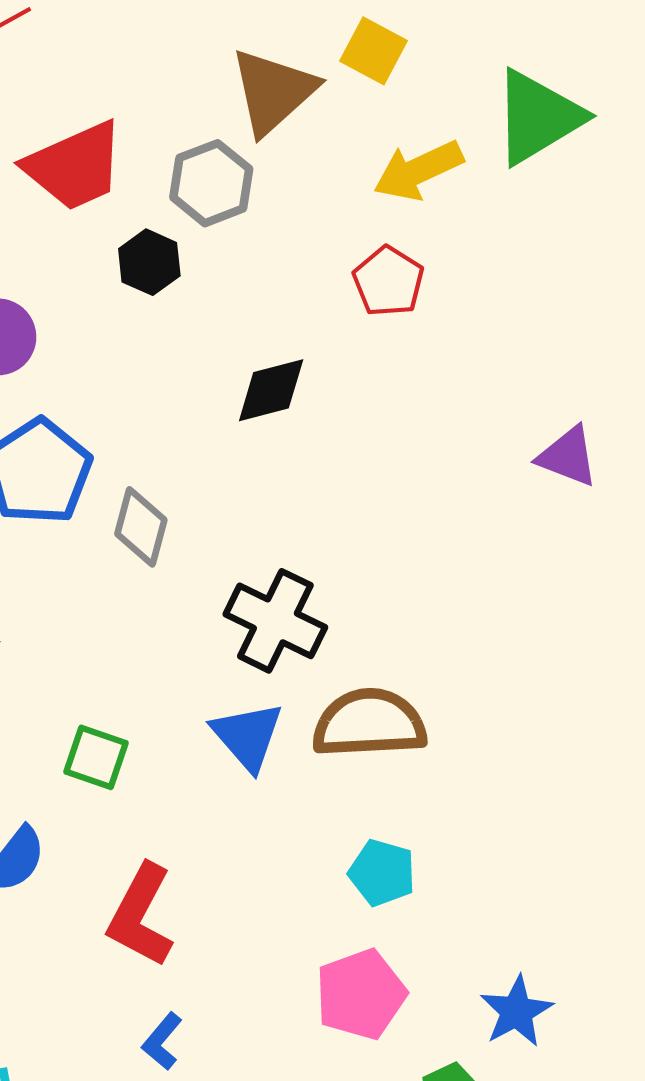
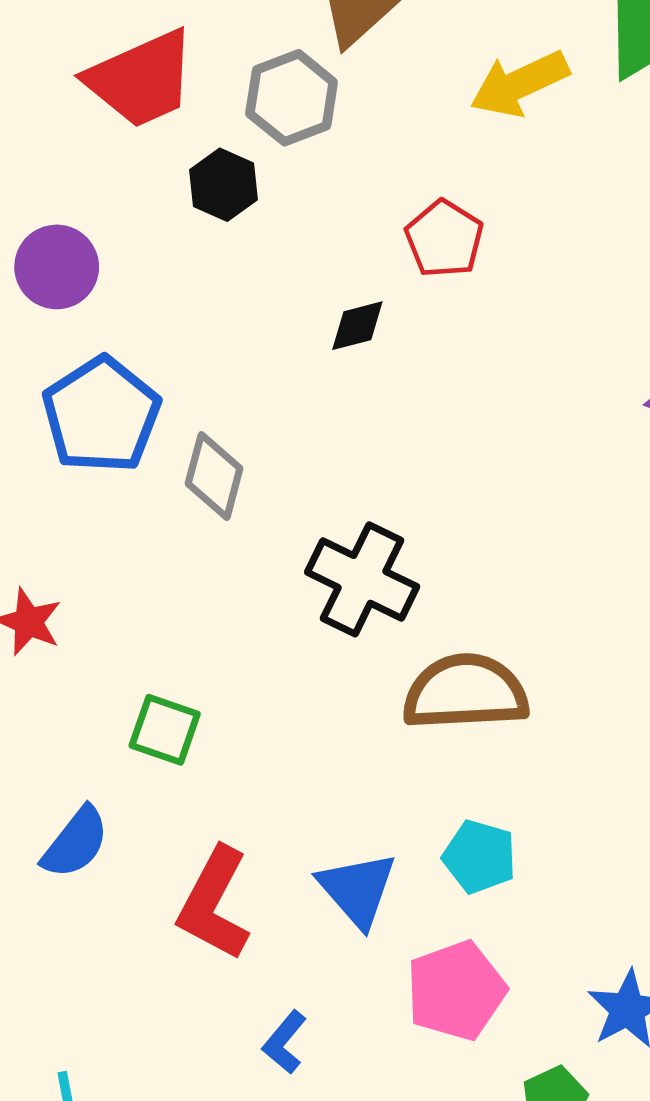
red pentagon: (388, 281) -> (444, 239), moved
black diamond: (271, 390) -> (357, 326), size x0.7
blue triangle: (248, 736) -> (357, 890), moved
blue L-shape: (162, 1041) -> (285, 1042), moved

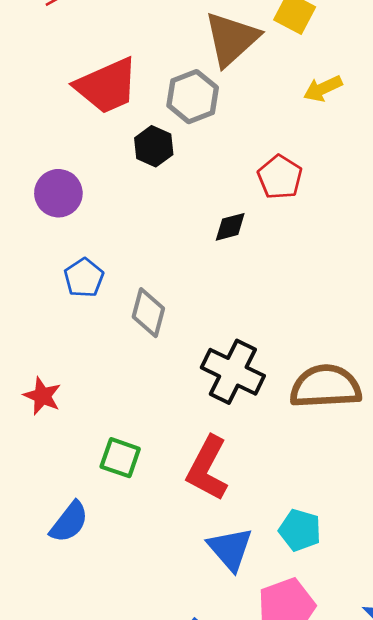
yellow arrow: (519, 84) -> (323, 89), size x0.7
blue pentagon: (101, 415) -> (84, 278), size x0.6
brown semicircle: (465, 692) -> (325, 387), moved
red L-shape: (214, 904) -> (207, 468), moved

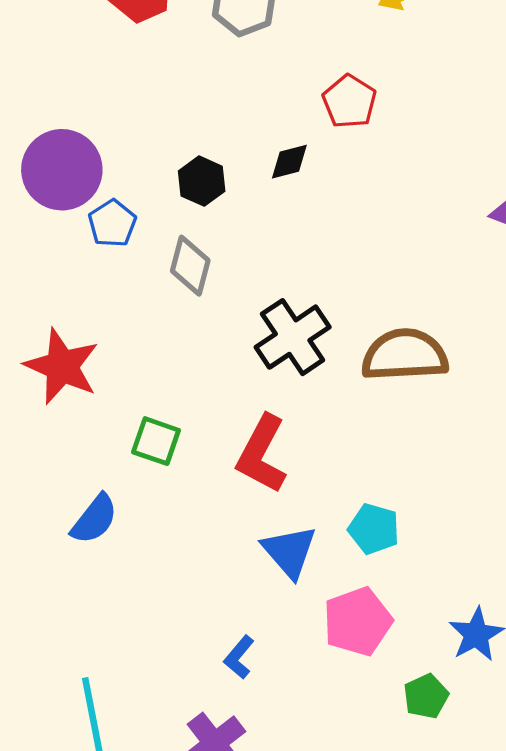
black hexagon: (154, 146) -> (202, 181), moved
purple circle: (58, 193) -> (62, 170), moved, size x1.4
black cross: (233, 372) -> (293, 337), turned 30
red star: (42, 396) -> (62, 366), size x1.6

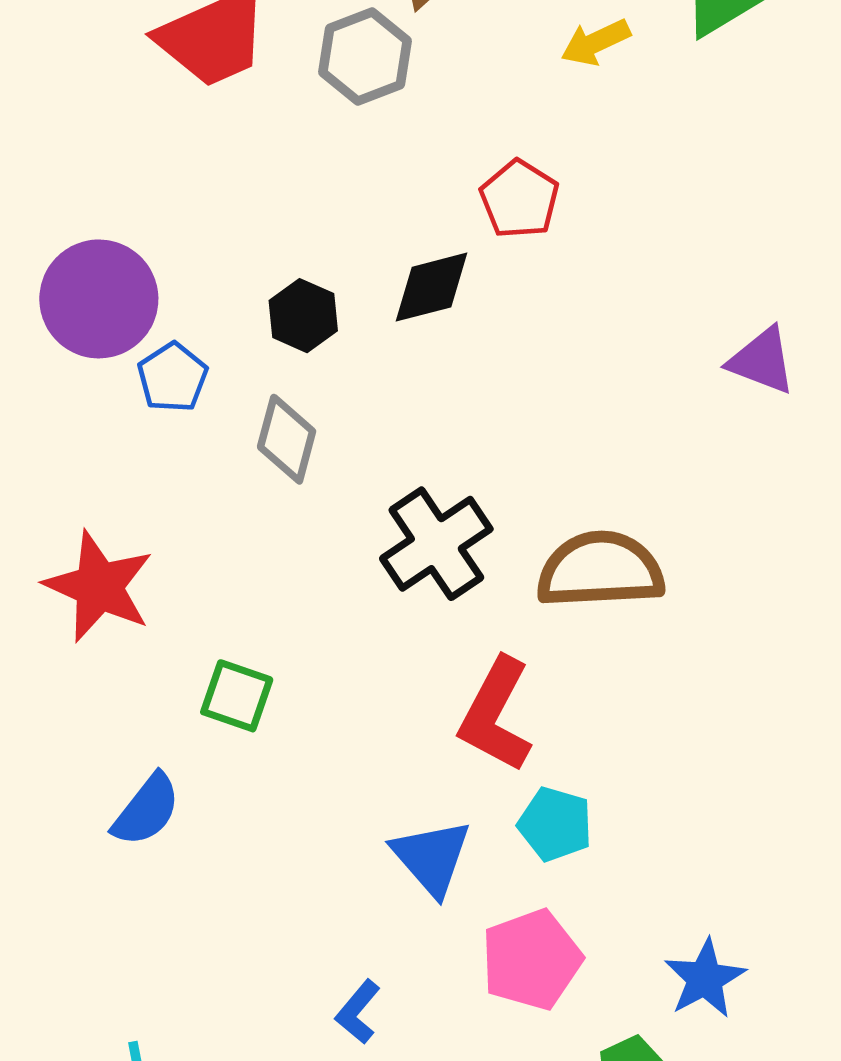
black diamond: (289, 162) -> (432, 287), size x1.4
red L-shape: (262, 454) -> (496, 715), moved

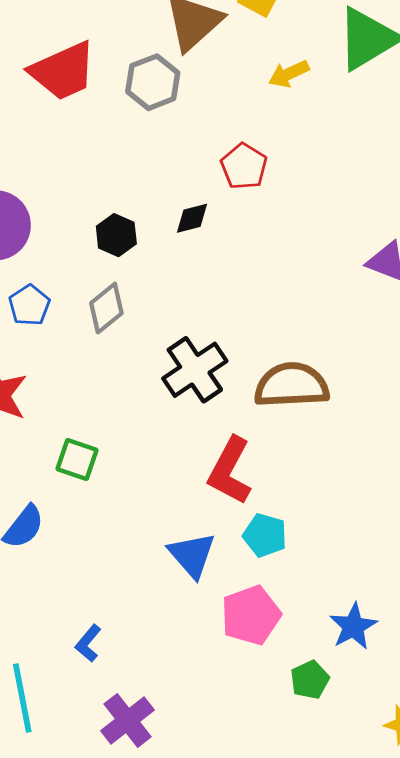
black diamond: (432, 287) -> (192, 218), size x0.7
blue pentagon: (173, 377) -> (29, 305), moved
gray diamond: (287, 439) -> (106, 308), turned 36
blue L-shape: (358, 1012) -> (88, 643), moved

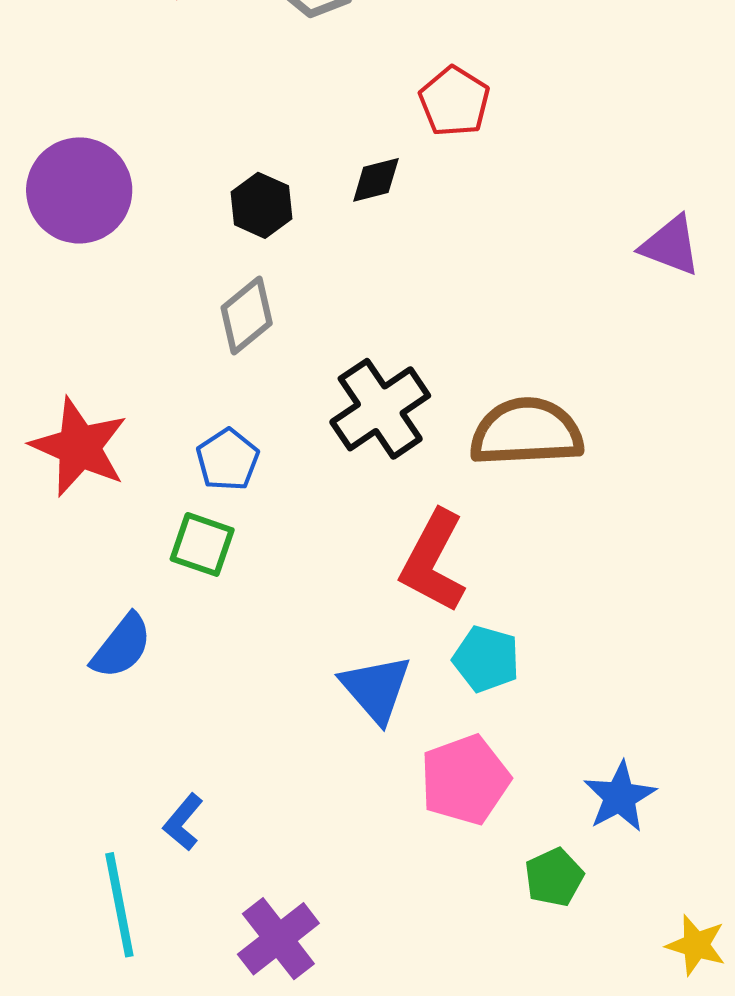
blue pentagon: (29, 305) -> (228, 460), moved
blue L-shape: (88, 643) -> (183, 822), moved

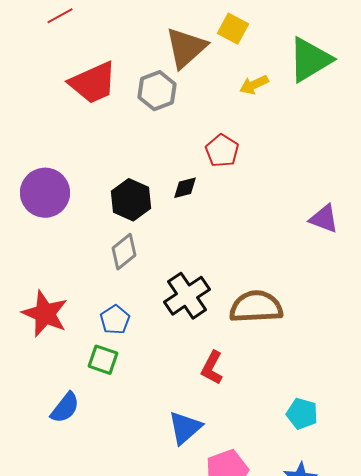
black hexagon: (261, 205) -> (131, 200), size x1.4
red L-shape: (433, 561) -> (212, 368), size x0.7
cyan pentagon: (486, 659) -> (302, 414), moved
blue triangle: (376, 689) -> (185, 428), turned 30

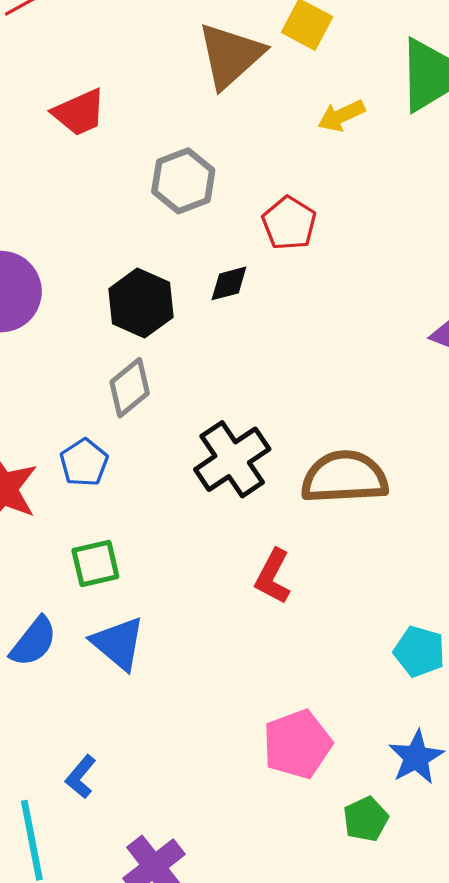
red trapezoid: (93, 83) -> (79, 112), size x0.7
gray hexagon: (157, 91) -> (183, 181), moved
blue pentagon: (115, 320) -> (84, 463), moved
green square: (103, 360) -> (95, 563), turned -32
blue triangle: (185, 428) -> (118, 643), moved, turned -39

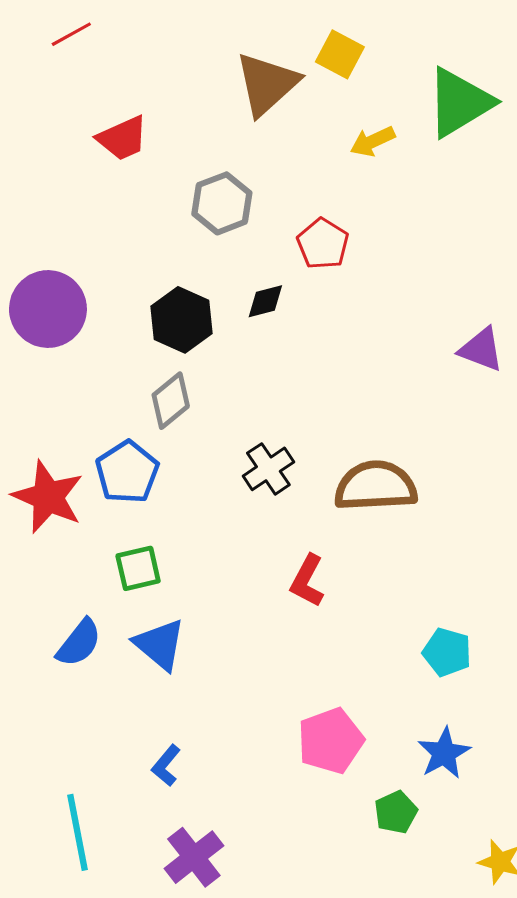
black cross: (232, 459) -> (268, 469), size x0.7
blue pentagon: (84, 463) -> (127, 472), size x1.4
blue L-shape: (81, 777) -> (166, 766), moved

